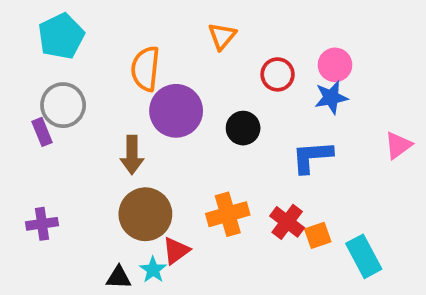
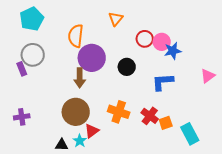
pink circle: (335, 65) -> (162, 42), moved
brown arrow: (132, 155) -> (80, 78), moved
orange cross: (228, 214) -> (119, 112), turned 35

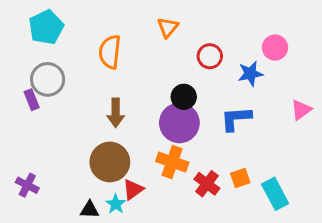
pink circle: (162, 42) -> (275, 48), moved
purple circle: (92, 58) -> (179, 123), moved
red cross: (150, 116) -> (207, 184), moved
purple cross: (22, 117) -> (27, 185), moved, turned 35

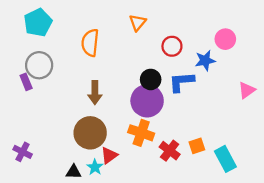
blue L-shape: (236, 119) -> (181, 82), moved

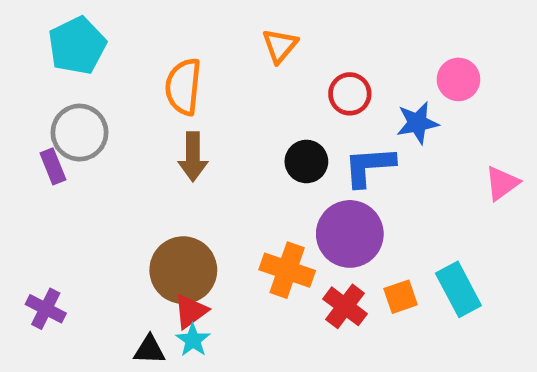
brown arrow: (95, 93) -> (193, 157), moved
purple circle: (147, 101) -> (350, 234), moved
red triangle: (109, 155) -> (191, 311), moved
cyan rectangle: (225, 159) -> (458, 289), moved

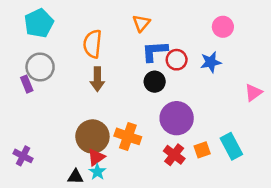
pink circle: (458, 79) -> (223, 27), moved
red circle: (350, 94) -> (177, 60), moved
blue L-shape: (369, 166) -> (155, 51), moved
orange cross: (287, 270) -> (128, 136), moved

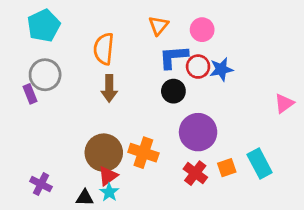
pink circle: (223, 27) -> (202, 30), moved
blue star: (211, 62) -> (221, 69), moved
purple cross: (23, 156) -> (41, 184), moved

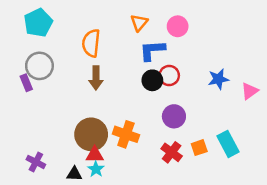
red circle: (198, 67) -> (169, 76), moved
blue star: (221, 69) -> (218, 79), moved
purple circle: (198, 132) -> (174, 116), size x0.7
red triangle: (108, 176) -> (95, 155), turned 36

